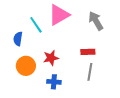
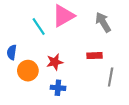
blue semicircle: (18, 39) -> (12, 52), moved
gray line: (90, 72) -> (111, 77), moved

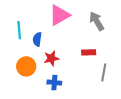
cyan line: (39, 27) -> (19, 30), moved, turned 30
blue semicircle: (12, 52) -> (37, 39), moved

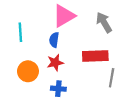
blue semicircle: (37, 39) -> (54, 40), moved
red rectangle: (89, 52) -> (95, 56), size x1.6

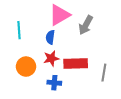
gray arrow: (104, 22) -> (86, 25), moved, turned -120
red rectangle: (95, 56) -> (76, 63), moved

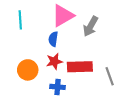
cyan line: (19, 30) -> (20, 20), moved
gray line: (104, 73) -> (110, 76), turned -30

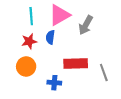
cyan line: (20, 20) -> (31, 16), moved
red star: (54, 61) -> (29, 41), moved

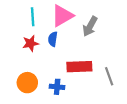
orange circle: (26, 66) -> (27, 83), moved

